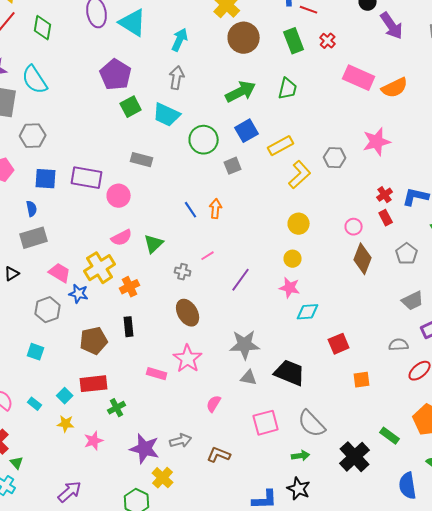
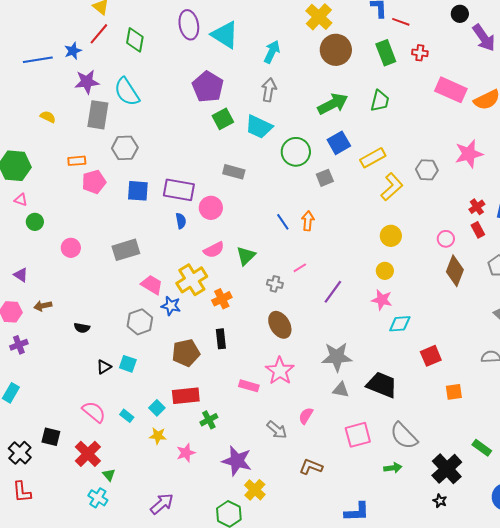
red cross: (328, 41) -> (420, 53), turned -35
blue semicircle: (32, 209) -> (181, 221), moved
black triangle: (12, 274) -> (104, 367), moved
gray arrow: (181, 441) -> (277, 430), moved, turned 55
black star: (299, 489) -> (440, 501), moved, size x0.6

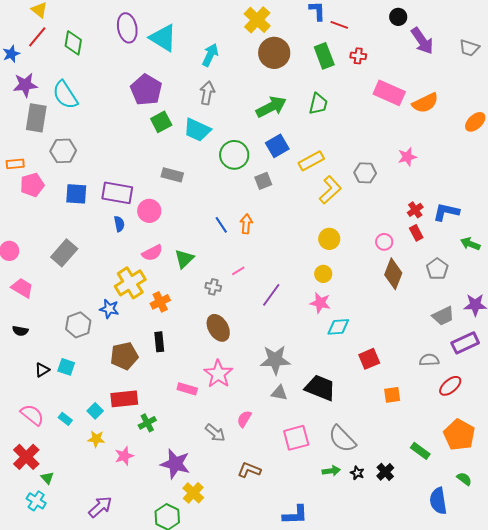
pink star: (469, 154) -> (407, 157), size x0.7
gray rectangle: (126, 250) -> (64, 253), turned -32
pink trapezoid: (152, 285) -> (22, 288), moved
black cross: (447, 469) -> (385, 472), size x0.6
black star: (440, 501) -> (357, 473), moved

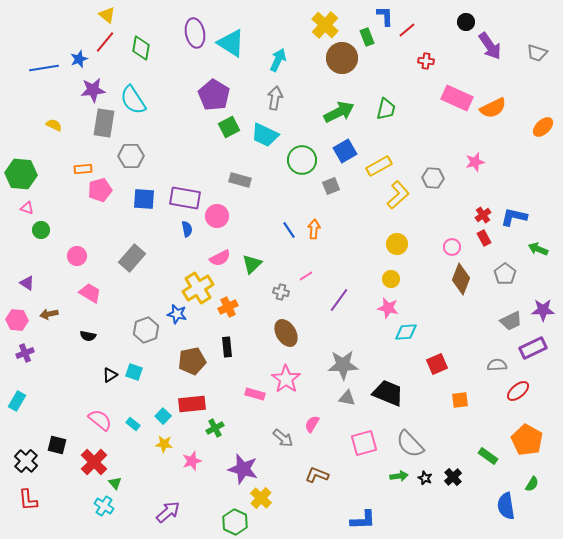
red line: (339, 25) -> (407, 30), turned -60
green rectangle: (324, 56) -> (367, 37), moved, size x0.7
green semicircle: (464, 479) -> (532, 484), turned 84

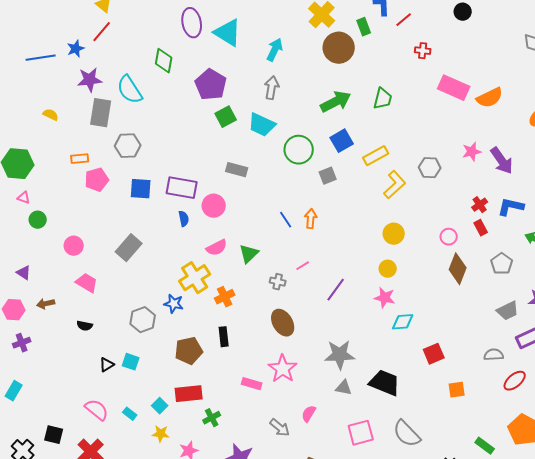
purple arrow: (490, 46) -> (502, 161), moved
green diamond: (141, 48) -> (164, 61), moved

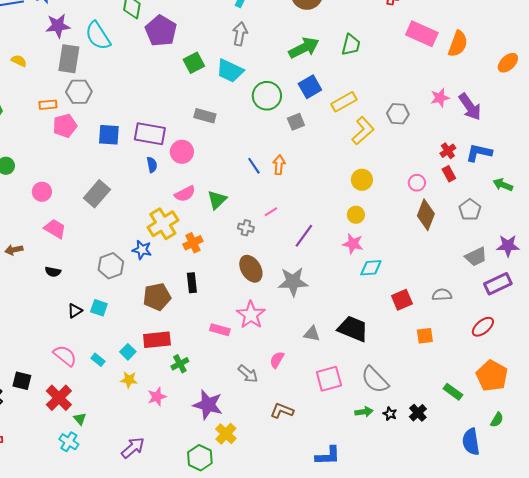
purple pentagon: (211, 85) -> (161, 31), moved
orange semicircle: (490, 98) -> (458, 44), turned -44
gray hexagon: (128, 146) -> (79, 92), moved
gray star: (340, 355) -> (293, 282), moved
gray semicircle: (494, 355) -> (442, 295), moved

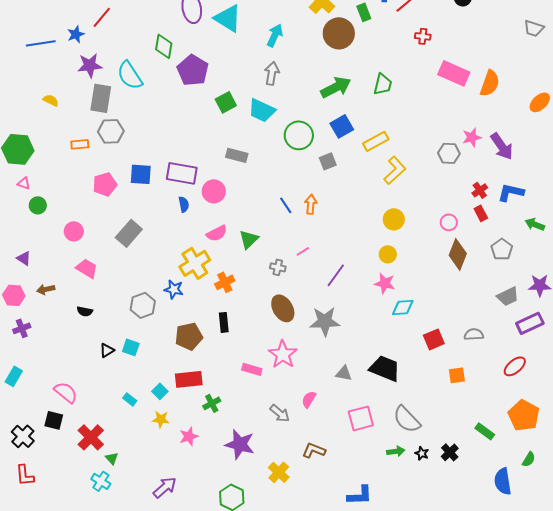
gray hexagon: (398, 114) -> (449, 153), moved
pink pentagon: (65, 126) -> (105, 184), moved
pink semicircle: (65, 356) -> (66, 392), moved
yellow cross: (226, 434) -> (279, 472), moved

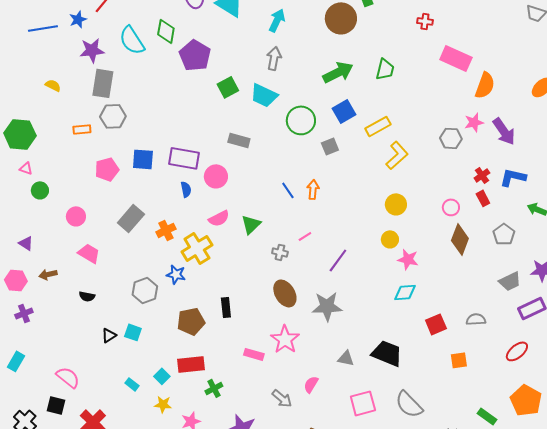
cyan semicircle: (130, 75) -> (132, 40), moved
orange semicircle: (490, 83) -> (485, 85), moved
orange cross: (225, 282) -> (166, 230), moved
pink star: (385, 283) -> (408, 259), moved

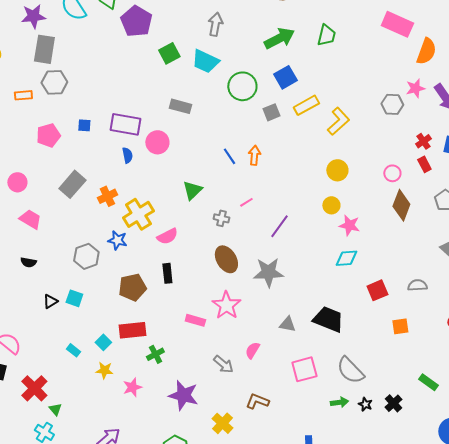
yellow rectangle: (378, 126) -> (306, 105), moved
blue square: (143, 159) -> (84, 125), size x0.6
pink semicircle: (219, 218) -> (167, 236), moved

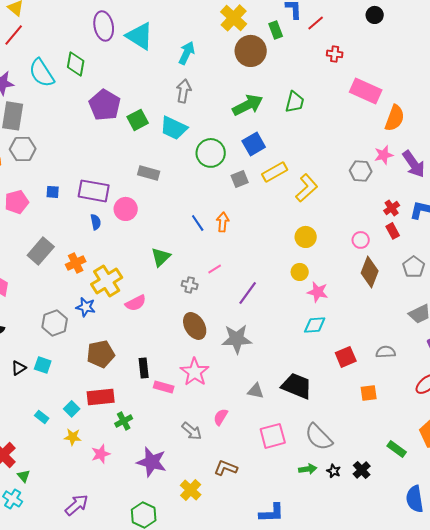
purple pentagon: (136, 21) -> (105, 105), moved
black rectangle: (167, 273) -> (144, 368), moved

